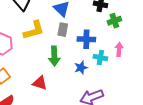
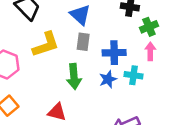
pink arrow: (119, 49) -> (150, 51), moved
blue star: (81, 68) -> (108, 79), moved

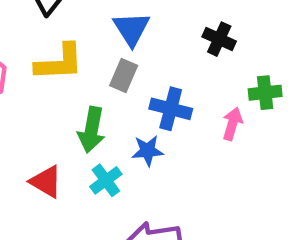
green cross: (149, 27) -> (265, 93), moved
cyan cross: (133, 75) -> (106, 180), moved, turned 30

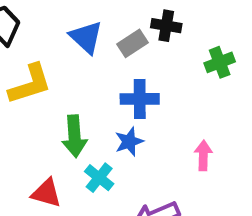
gray rectangle: (124, 76) -> (132, 43), moved, turned 48
pink arrow: (232, 124) -> (203, 156), moved

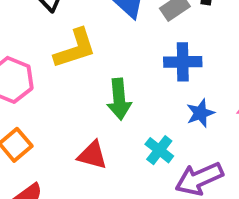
blue star: (129, 142) -> (200, 113), moved
cyan cross: (99, 178) -> (159, 150), moved

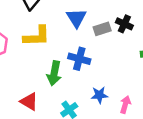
blue cross: (183, 62) -> (79, 59), moved

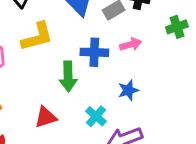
red triangle: (29, 102) -> (46, 117), turned -36
pink arrow: (125, 104) -> (131, 44), moved, turned 70

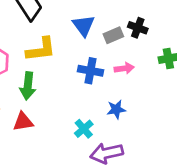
green arrow: (68, 76) -> (28, 86), moved
red triangle: (46, 117) -> (23, 122), moved

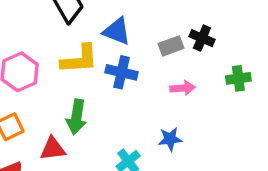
blue triangle: (84, 26) -> (117, 31), moved, turned -35
blue cross: (91, 71) -> (122, 72), moved
green arrow: (28, 86) -> (77, 117), moved

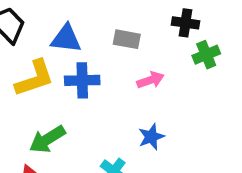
black cross: (202, 38) -> (186, 23), moved
gray rectangle: (171, 46) -> (127, 39), turned 45
green arrow: (77, 117) -> (47, 139), turned 64

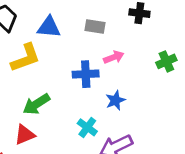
green cross: (206, 55) -> (166, 61), moved
blue cross: (82, 80) -> (86, 74), moved

